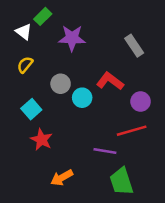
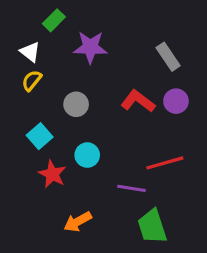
white triangle: (24, 32) -> (30, 52), moved
cyan circle: (82, 98) -> (87, 155), moved
purple circle: (141, 102) -> (176, 101), moved

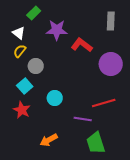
gray rectangle: (168, 57) -> (111, 21), moved, turned 36
red L-shape: (138, 101) -> (82, 45), moved
purple circle: (176, 101) -> (111, 64), size x1.5
gray circle: (76, 104) -> (36, 66), moved
red star: (52, 174) -> (22, 110), moved

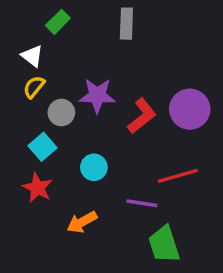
gray rectangle: (111, 21) -> (126, 24), moved
purple star: (57, 30) -> (97, 95), moved
red L-shape: (82, 45) -> (142, 116), moved, turned 105
orange arrow: (49, 140) -> (82, 222), moved

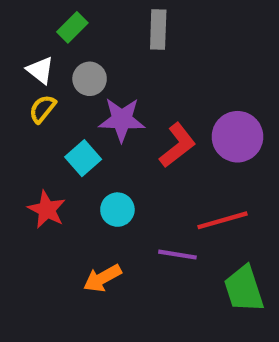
gray circle: (61, 113) -> (90, 79), moved
cyan square: (43, 147) -> (83, 158), moved
red star: (37, 188) -> (47, 210), moved
green trapezoid: (164, 244) -> (244, 289), moved

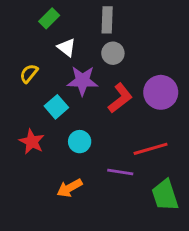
white triangle: (40, 70) -> (67, 47), moved
gray circle: (90, 79) -> (113, 53), moved

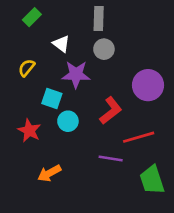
green rectangle: (49, 18) -> (32, 17), moved
red L-shape: (120, 98) -> (111, 111), moved
cyan square: (56, 107) -> (52, 98), turned -30
cyan circle: (80, 142) -> (68, 121), moved
orange arrow: (69, 188) -> (49, 173), moved

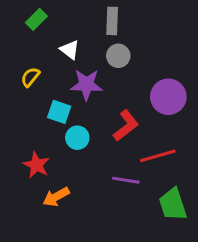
red star: (29, 131) -> (36, 165), moved

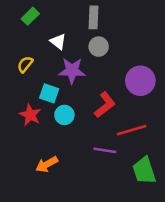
red star: (36, 165) -> (30, 115), moved

